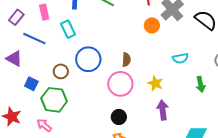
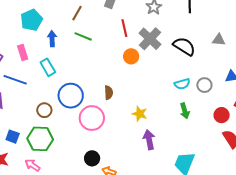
cyan semicircle: (180, 58) -> (182, 84), moved
blue square: (31, 84) -> (13, 137), moved
pink circle: (120, 84) -> (92, 118), moved
black circle: (119, 117) -> (92, 158), moved

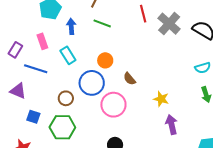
orange circle: (131, 56) -> (105, 60), moved
brown semicircle: (109, 93) -> (130, 79), turned 144
blue square: (13, 137) -> (33, 117), moved

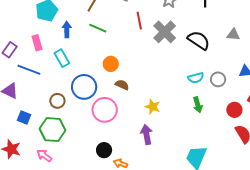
orange circle: (105, 60) -> (111, 64), moved
brown semicircle: (130, 79) -> (122, 85), turned 152
purple arrow: (171, 125) -> (147, 134), moved

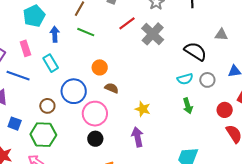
red line: (139, 21) -> (127, 23), turned 66
black semicircle: (199, 40) -> (195, 51), moved
black circle: (104, 150) -> (95, 139), moved

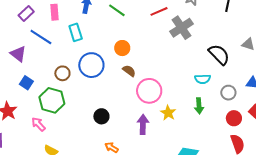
gray circle: (207, 80) -> (228, 93), moved
yellow star: (143, 109) -> (168, 113), moved
pink circle: (95, 114) -> (149, 91), moved

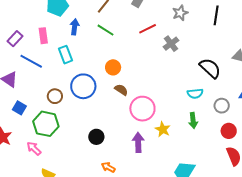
gray cross: (182, 28) -> (171, 44), size x0.7

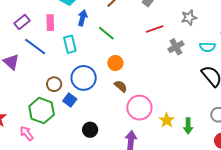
green line: (105, 30) -> (106, 33), moved
cyan semicircle: (195, 94) -> (207, 47), moved
blue square: (19, 108) -> (70, 100), moved
yellow star: (163, 129) -> (167, 120), moved

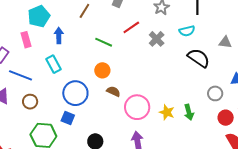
pink rectangle: (50, 23) -> (26, 40), moved
green line: (106, 33) -> (104, 42), moved
brown circle: (54, 84) -> (30, 102), moved

